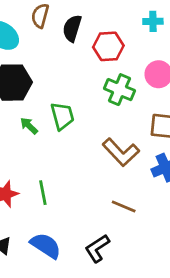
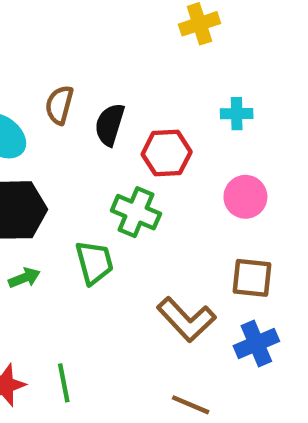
green cross: (119, 90) -> (136, 212), moved
green arrow: (29, 126) -> (24, 278), moved, turned 114

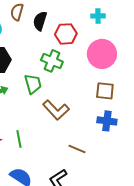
pink circle: (245, 197) -> (102, 54), size x1.5
brown L-shape: (186, 319) -> (56, 110), moved
blue cross: (256, 344) -> (107, 121), turned 30

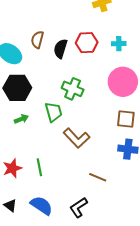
red hexagon: (66, 34) -> (87, 43), moved

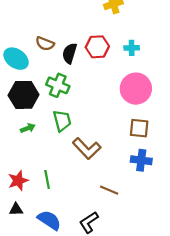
brown semicircle: (37, 40) -> (45, 44), turned -84
green cross: (73, 89) -> (58, 85), moved
black triangle: (10, 205) -> (16, 209), moved, turned -40

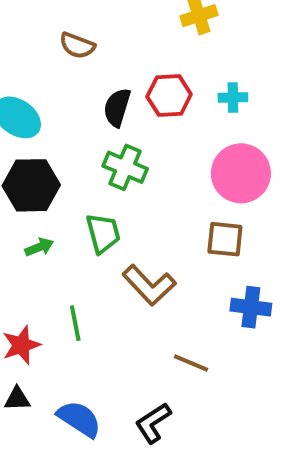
brown semicircle: (45, 44) -> (77, 46), moved
green cross: (58, 85) -> (125, 167), moved
brown square: (139, 128) -> (225, 239), moved
green line: (47, 179) -> (75, 323), moved

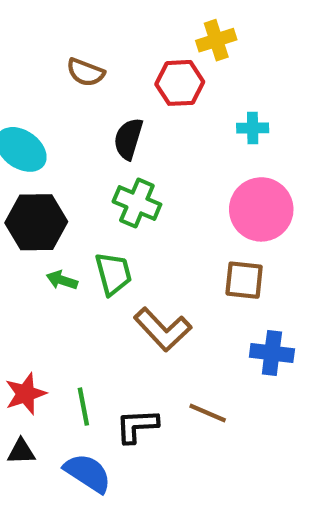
red hexagon: (169, 95) -> (180, 83), moved
green arrow: (39, 247) -> (62, 280), moved, turned -140
green line: (75, 323) -> (83, 407), moved
black L-shape: (153, 423) -> (137, 426), moved, turned 30

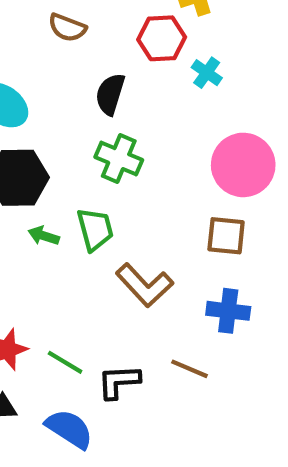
cyan cross: (253, 128) -> (207, 73), moved, turned 36
blue cross: (272, 353) -> (228, 311), moved
green line: (83, 407) -> (65, 362), turned -48

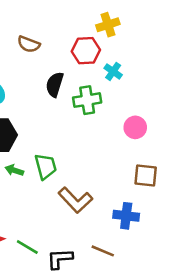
green cross: (119, 159) -> (87, 100), moved, turned -32
pink circle: (243, 165) -> (135, 127), size x0.6
brown square: (226, 236) -> (146, 175), moved

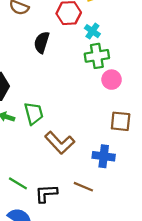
green cross: (87, 100) -> (97, 56), moved

